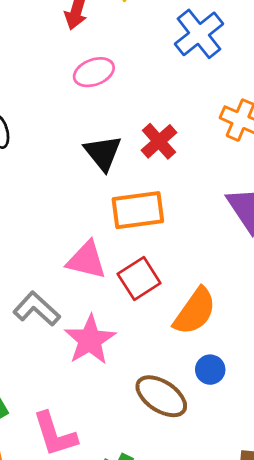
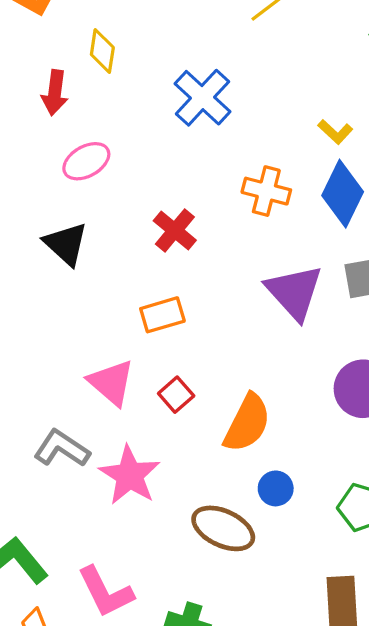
black triangle: (103, 153) -> (66, 244), moved
orange rectangle: (138, 210) -> (162, 315), size x0.7
pink triangle: (86, 260) -> (111, 382), turned 36
red square: (139, 279) -> (176, 395), size x0.7

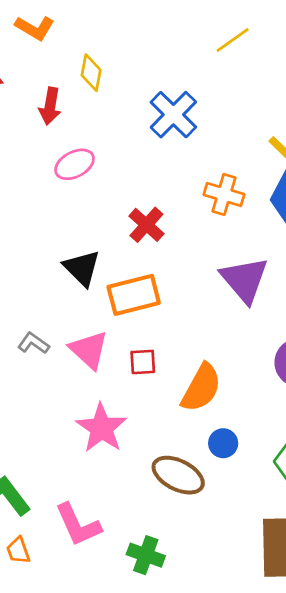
black triangle: (66, 244) -> (82, 268), moved
orange rectangle: (162, 315) -> (134, 295), size x1.4
red square: (176, 395) -> (143, 362), turned 36
gray L-shape: (62, 448) -> (33, 343), moved, size x0.7

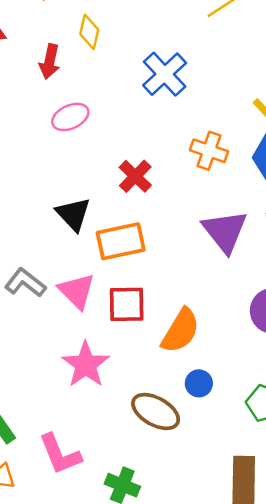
gray L-shape: (33, 343) -> (25, 283), size x1.4
red square: (143, 362) -> (127, 304), size x1.5

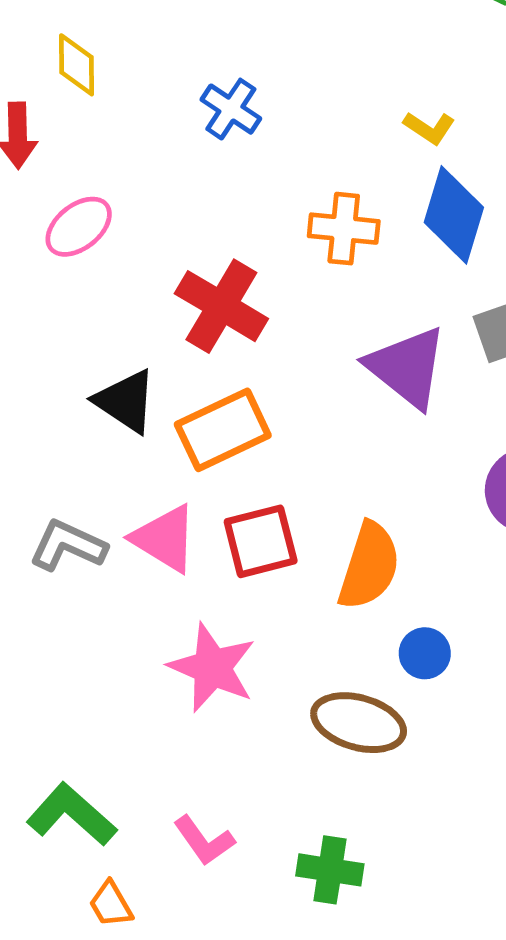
blue cross: (165, 74) -> (231, 109), size x0.7
red cross: (135, 176) -> (221, 306), size x1.4
pink L-shape: (60, 454) -> (204, 841), size x0.7

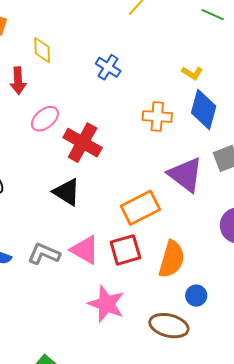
red cross: (221, 306) -> (83, 143), moved
orange rectangle: (223, 430) -> (140, 208), moved

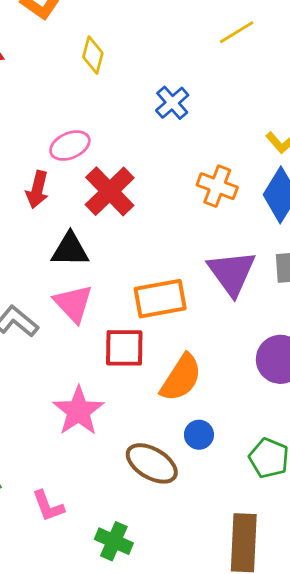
red arrow: (18, 81) -> (37, 190), moved
black triangle: (67, 192) -> (70, 250), turned -48
pink triangle: (85, 250) -> (73, 303), moved

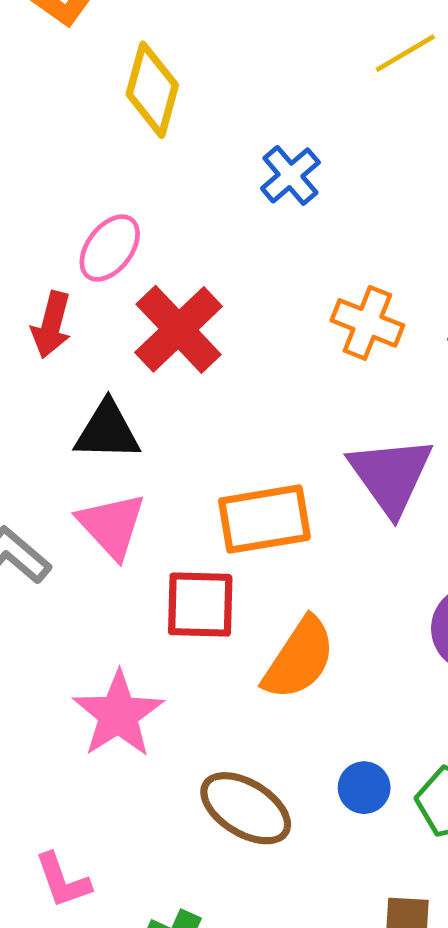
yellow diamond: (93, 55) -> (152, 90), size x1.4
pink ellipse: (70, 146) -> (110, 248), turned -30
blue circle: (199, 435) -> (364, 788), moved

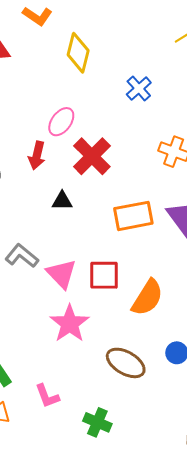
black triangle: (107, 431) -> (62, 201), size x0.7
orange rectangle: (264, 519) -> (133, 216), moved
pink triangle: (112, 525) -> (61, 274), moved

